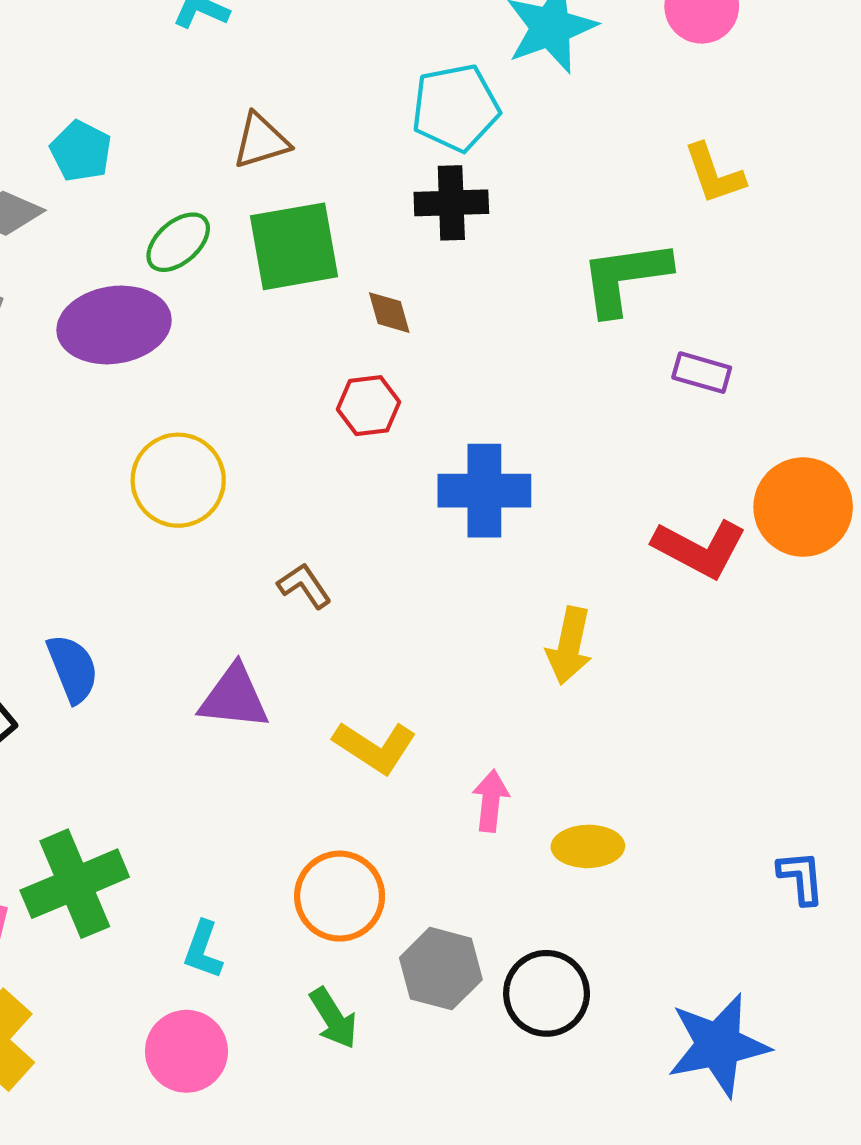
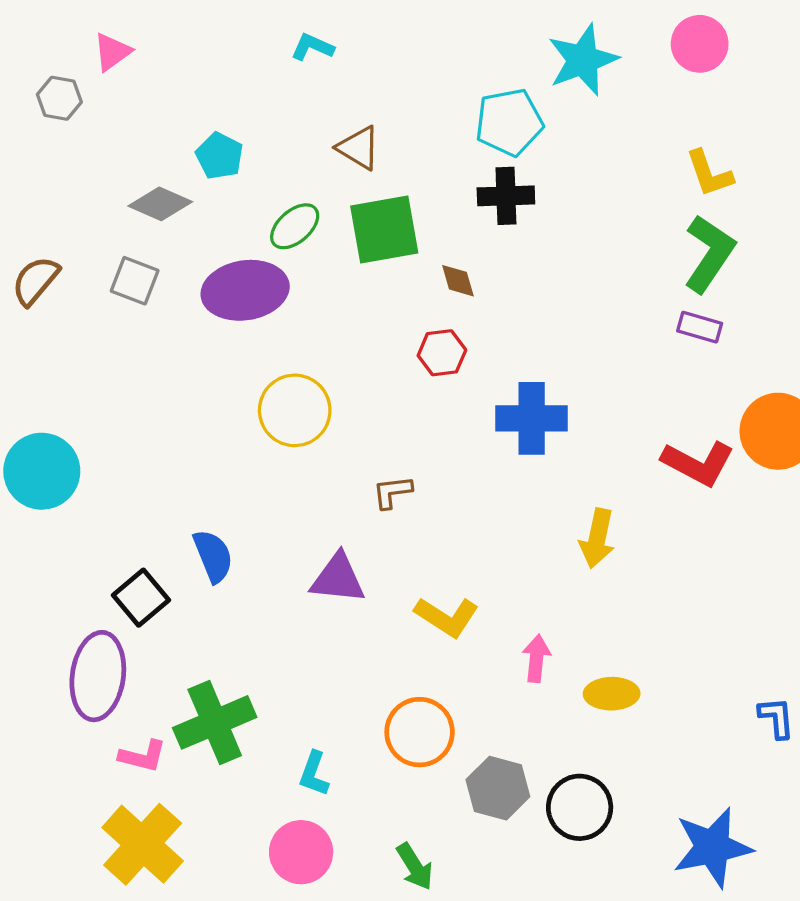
brown triangle: (261, 141) -> (359, 148), turned 48
green L-shape: (625, 277) -> (709, 254), moved, turned 132
brown L-shape: (304, 586) -> (392, 492), turned -63
green arrow: (333, 1018) -> (415, 867), moved

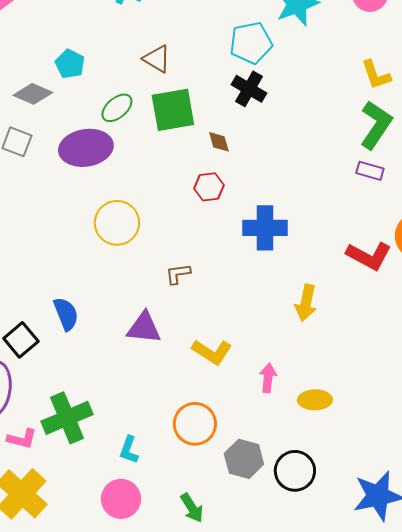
black cross: (506, 196) -> (249, 89), turned 32

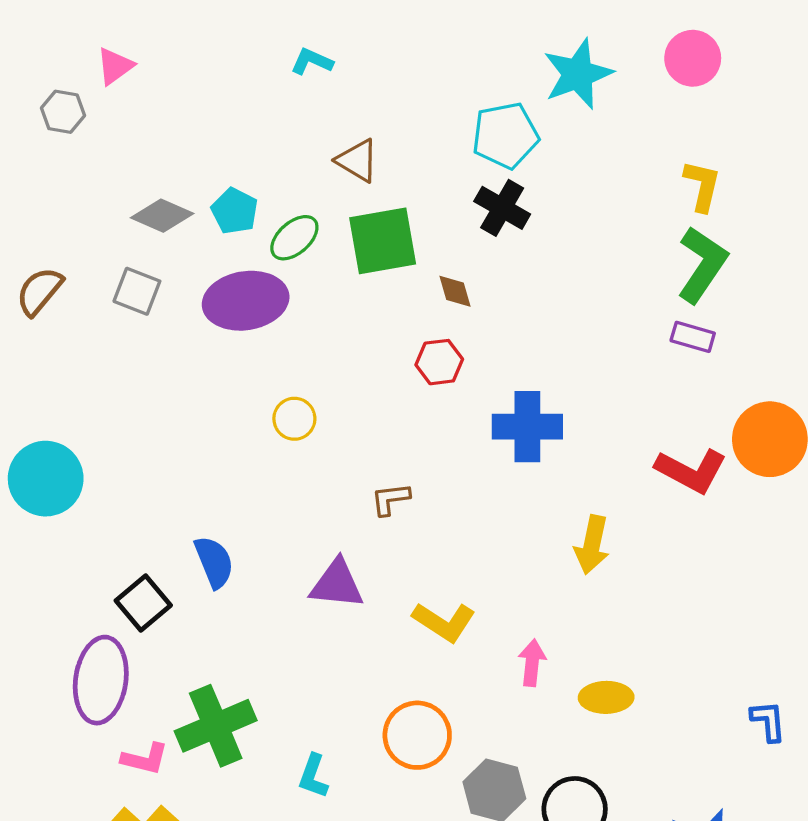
cyan pentagon: (70, 64) -> (235, 211), moved
yellow L-shape: (376, 75) -> (702, 186), turned -148
yellow circle: (117, 223) -> (294, 419), size x0.6

